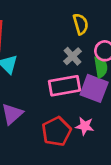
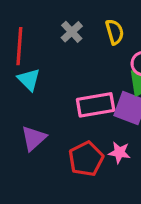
gray cross: (73, 56) -> (72, 32), moved

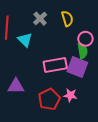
cyan triangle: (29, 79) -> (25, 40), moved
purple triangle: (34, 138) -> (16, 86), turned 42

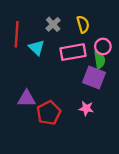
pink rectangle: (55, 65) -> (73, 52), moved
red pentagon: (49, 99) -> (49, 113), moved

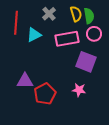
cyan triangle: (36, 48) -> (34, 35), turned 49
green semicircle: (100, 60) -> (89, 16), moved

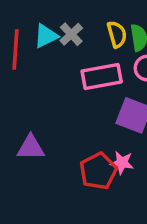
cyan triangle: (34, 35) -> (46, 36), moved
red pentagon: (45, 94) -> (98, 171), moved

